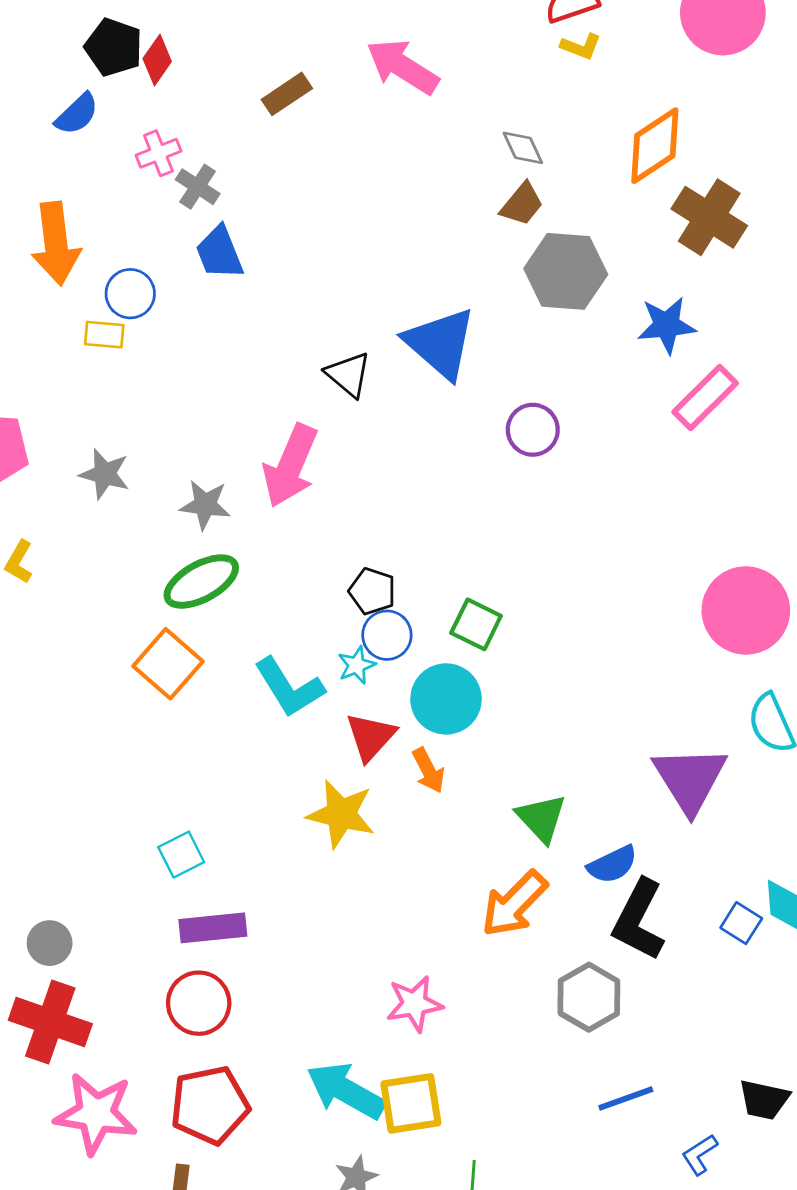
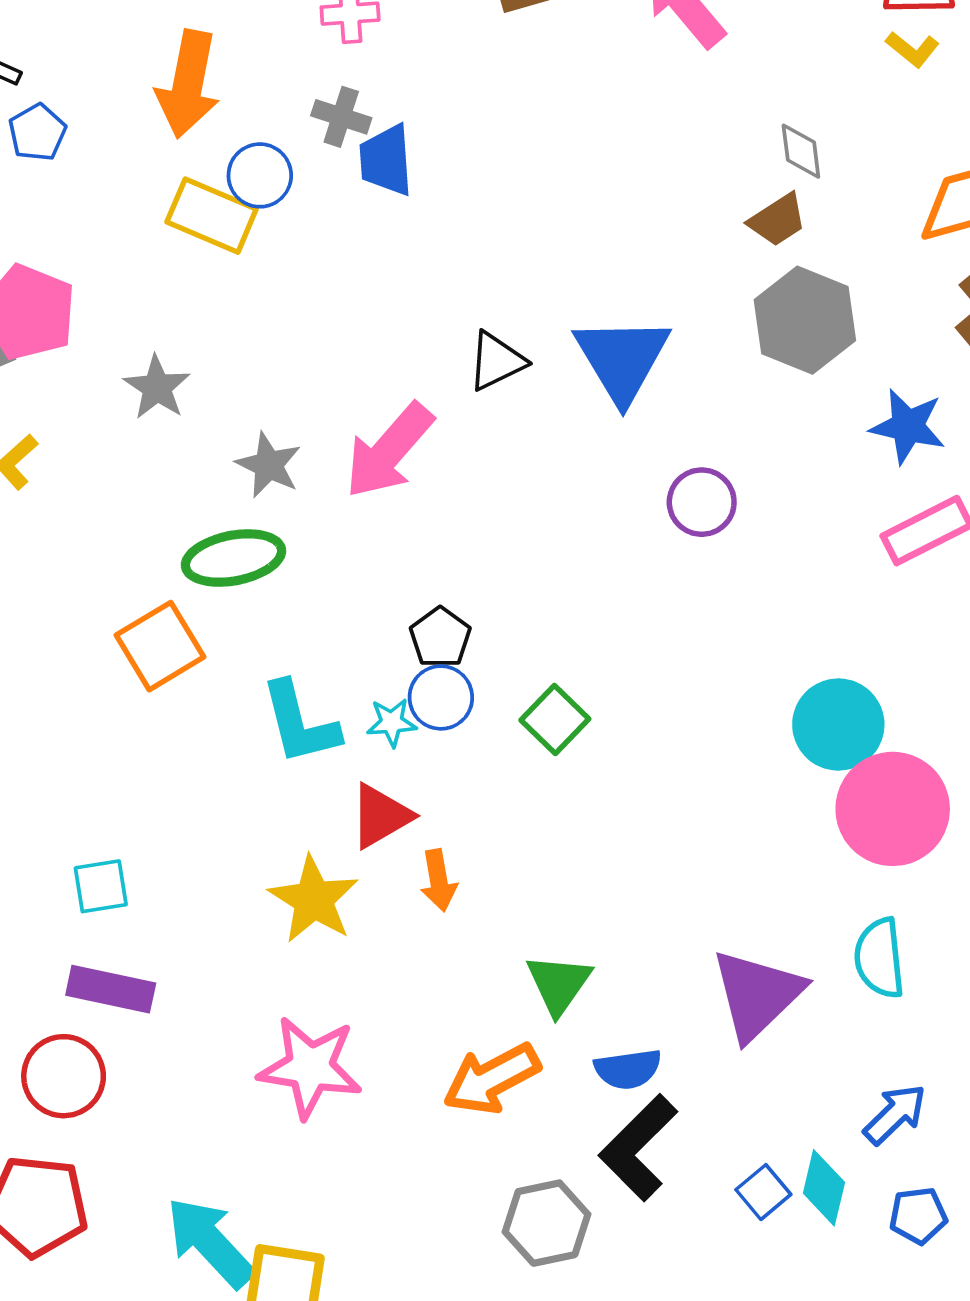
gray cross: (198, 187) -> (341, 117), moved, turned -33
yellow rectangle: (104, 335) -> (212, 216), size x1.6
black triangle: (348, 374) -> (496, 361), turned 36
cyan circle: (446, 699) -> (838, 725), moved
pink star: (414, 1004) -> (310, 1067), moved, size x1.4

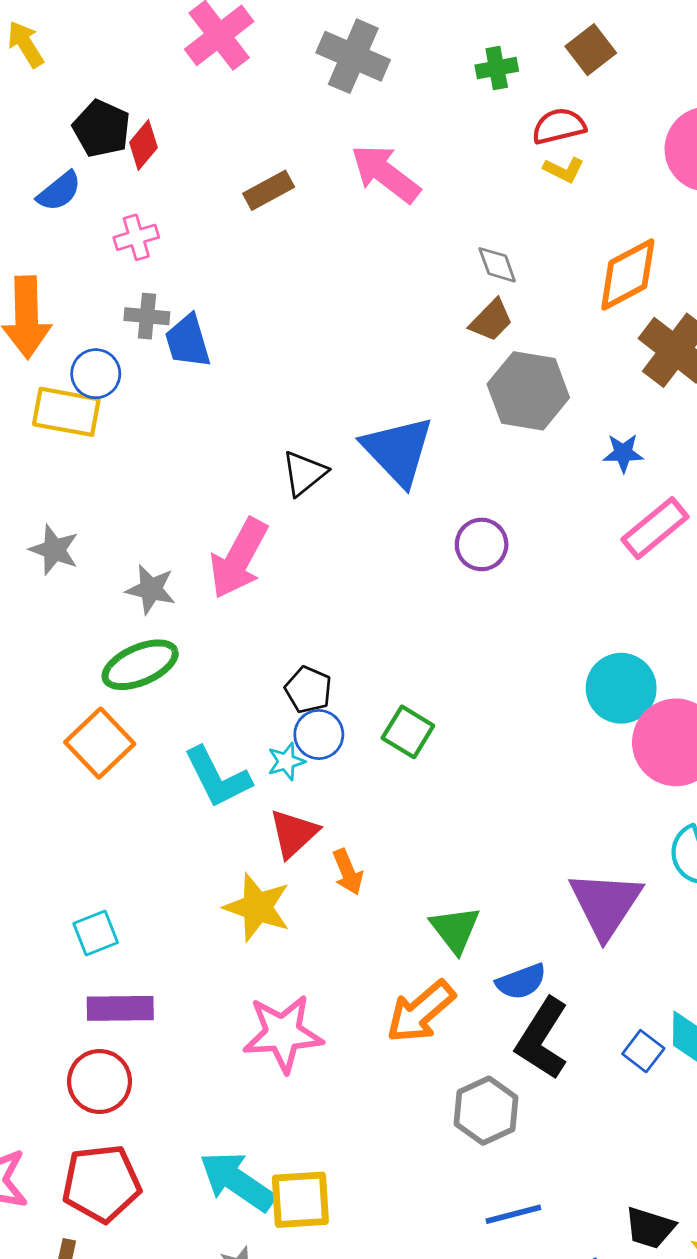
blue star: (908, 426) -> (623, 453), size x0.7

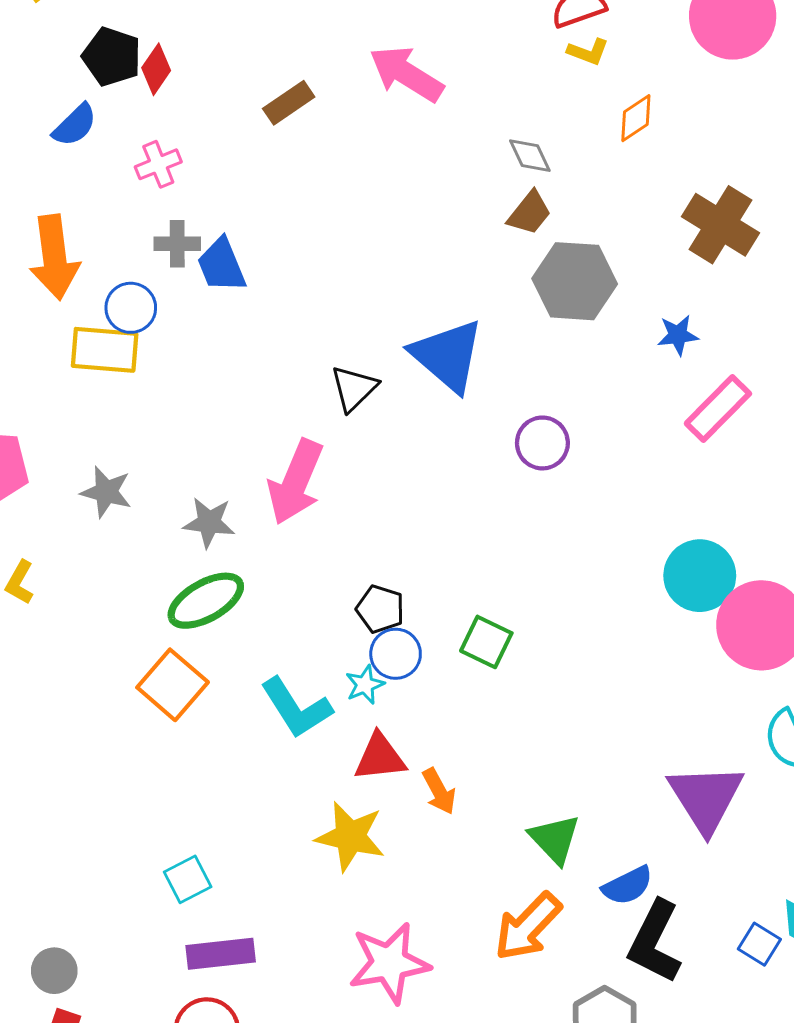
orange diamond: (628, 274) -> (636, 118), moved, size x0.6
red triangle: (294, 833) -> (380, 757), turned 42

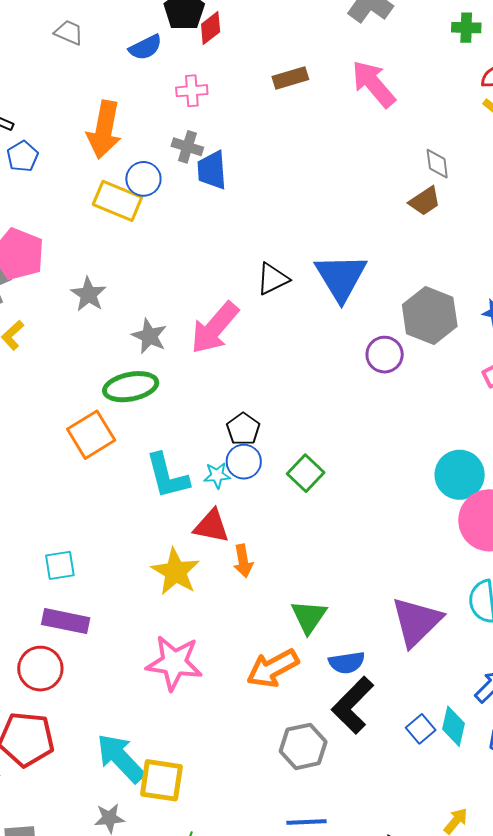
gray hexagon: (575, 281) -> (430, 316), moved

